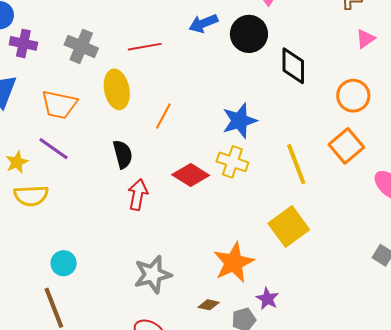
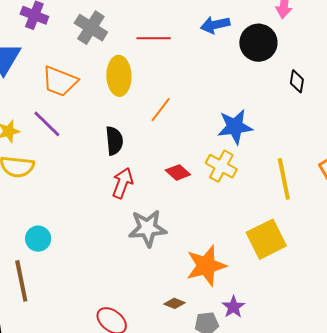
black diamond: (293, 66) -> (297, 81), size x0.6
red diamond: (191, 175) -> (178, 172), size x0.7
gray star: (153, 274) -> (148, 228), moved

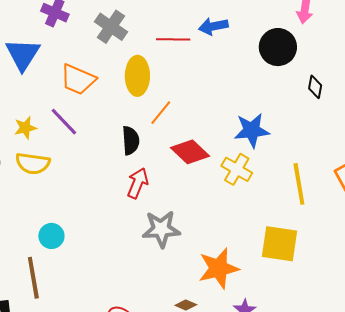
blue arrow: (215, 25) -> (213, 26), moved
orange line: (161, 110) -> (161, 113), moved
red diamond: (178, 172) -> (190, 152), moved, size x1.5
yellow square: (266, 239) -> (280, 244), turned 33

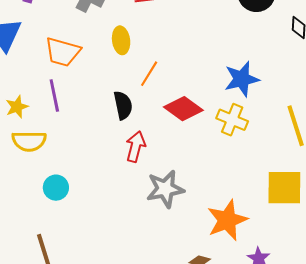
yellow ellipse: (137, 76) -> (121, 40), size x0.7
purple line: (64, 122) -> (54, 95), turned 40
cyan circle: (51, 236) -> (56, 188), moved

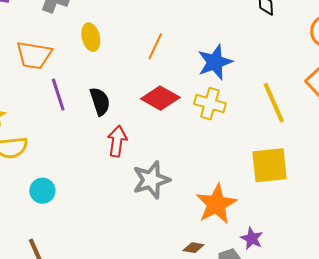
orange line: (149, 74) -> (155, 46), moved
purple line: (54, 95) -> (58, 95), moved

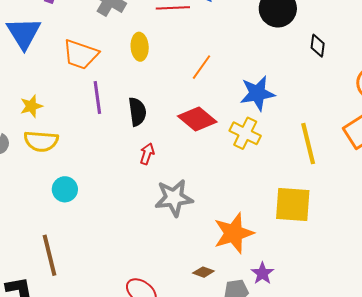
red arrow: (117, 141) -> (147, 154), size x0.7

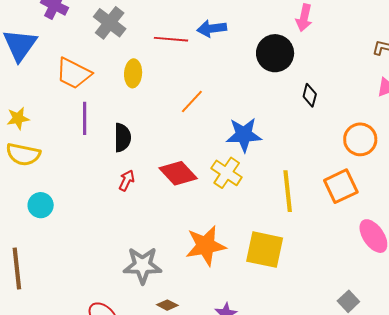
red diamond: (197, 119) -> (178, 173), moved
gray star: (174, 198) -> (142, 265), moved
orange star: (234, 233) -> (206, 246), moved

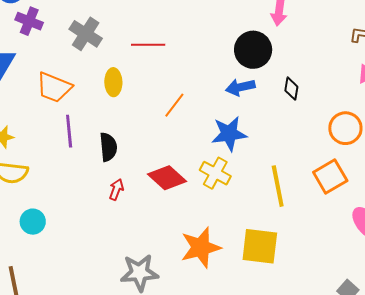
blue arrow: (212, 29) -> (240, 87), moved

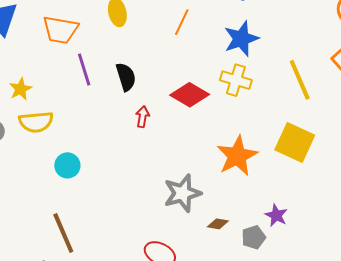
yellow square: (260, 246) -> (295, 142), turned 30

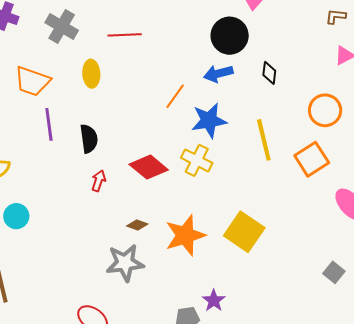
orange line: (182, 22) -> (175, 96), moved
yellow line: (300, 80) -> (264, 140), moved
brown diamond: (218, 224) -> (137, 225), moved

